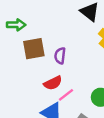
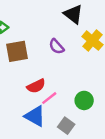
purple semicircle: (60, 56) -> (57, 47), moved, turned -49

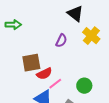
purple semicircle: (57, 47) -> (61, 41), turned -112
brown square: (17, 51) -> (31, 63), moved

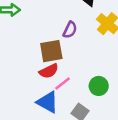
brown square: (31, 63) -> (51, 51), moved

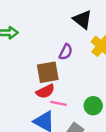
pink line: (63, 83) -> (59, 103), turned 49

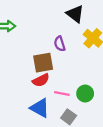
purple semicircle: (66, 52) -> (60, 44), turned 136
pink line: (59, 103) -> (62, 94), moved

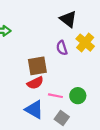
purple semicircle: (60, 44) -> (62, 48), moved

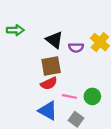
black triangle: (68, 19) -> (54, 40), moved
purple semicircle: (62, 48) -> (76, 48), turned -72

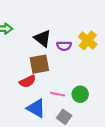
red semicircle: (49, 83) -> (28, 81), moved

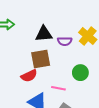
black triangle: (43, 38) -> (44, 34), turned -42
green circle: (80, 94) -> (80, 73), moved

